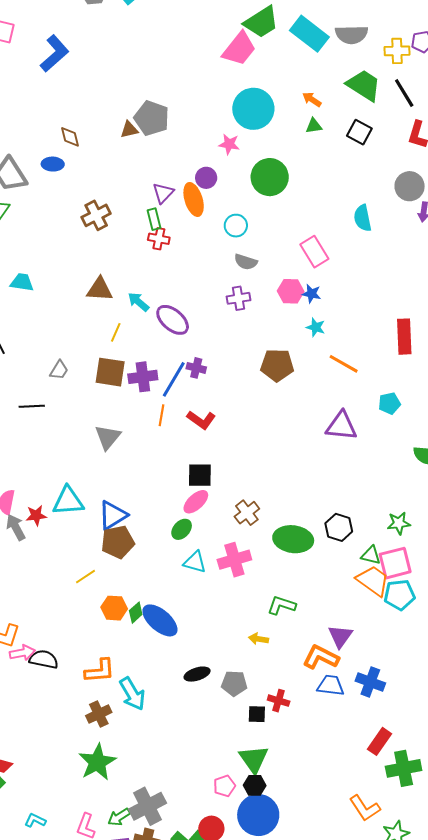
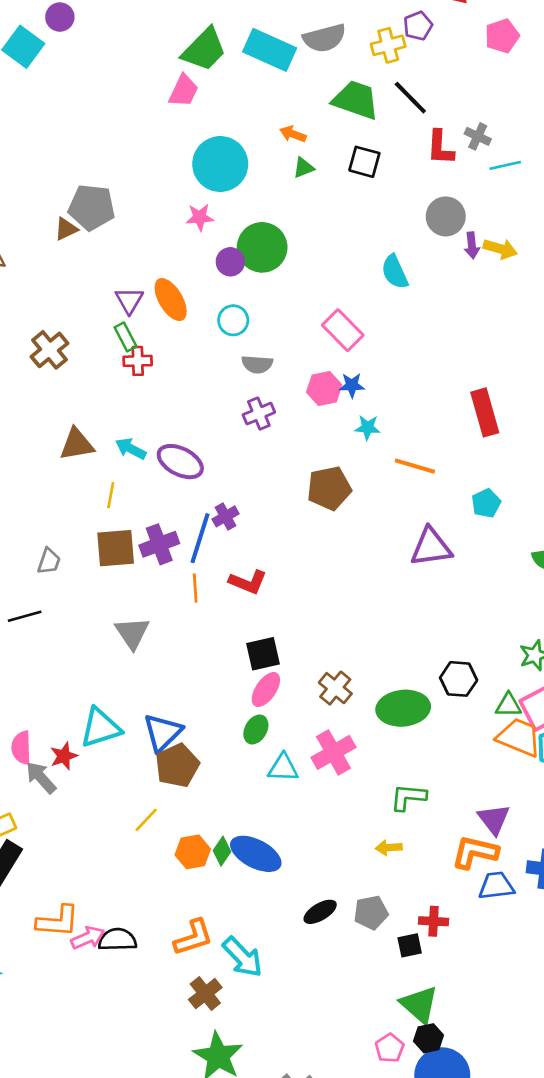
pink trapezoid: (239, 49) -> (184, 91), size x0.7
purple circle: (206, 178) -> (230, 262), moved
purple cross: (196, 368) -> (226, 516), turned -30

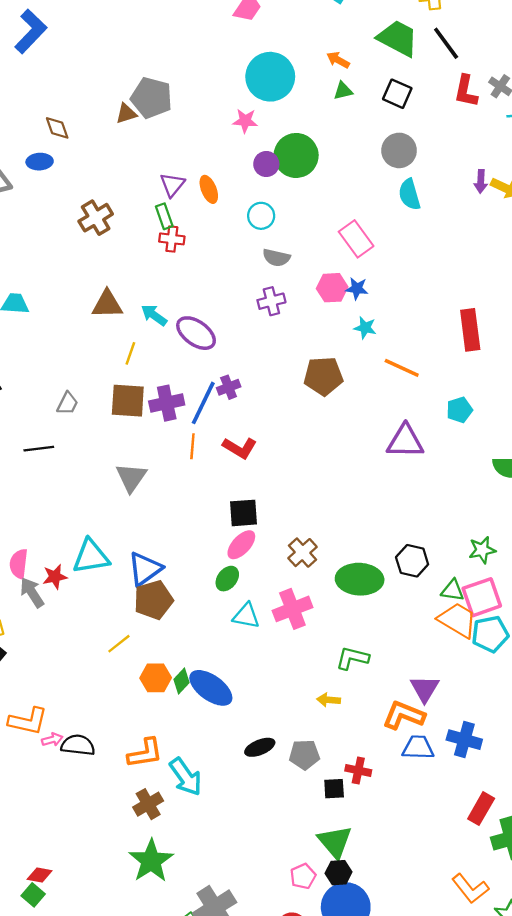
gray circle: (446, 216) -> (399, 150), moved
orange ellipse: (171, 300) -> (209, 189), size x0.7
pink arrow: (88, 938) -> (52, 740), size x0.7

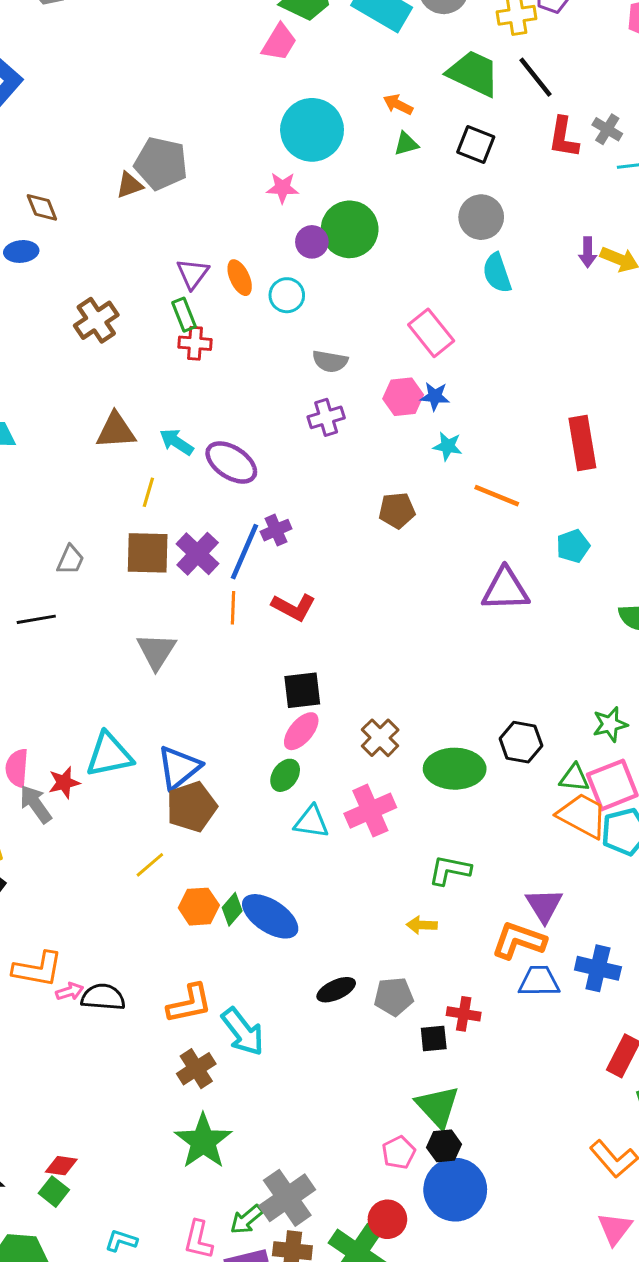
cyan circle: (261, 216) -> (287, 295), moved
brown pentagon: (323, 376) -> (397, 510), size x0.7
purple cross: (167, 403) -> (198, 554), turned -32

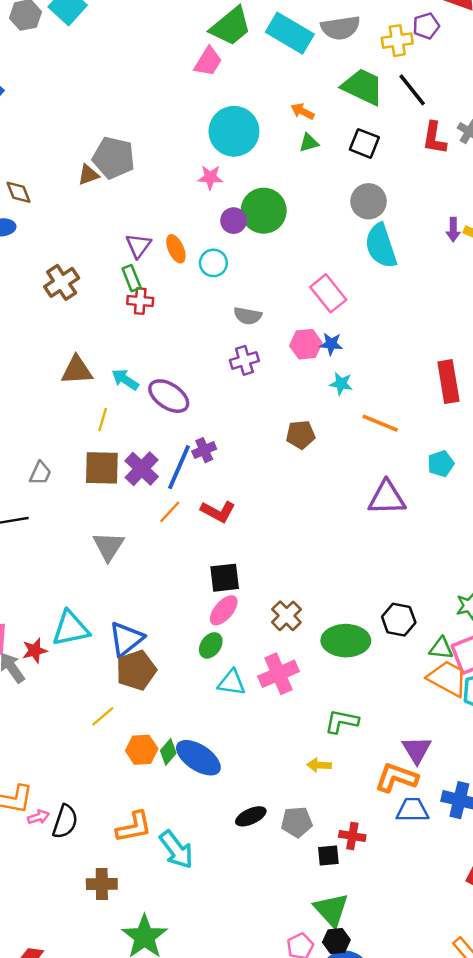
cyan semicircle: (497, 273) -> (381, 246), size x1.4
orange line: (233, 608) -> (170, 512), turned 40
black semicircle: (103, 997) -> (65, 822), turned 104
brown cross: (196, 1069) -> (102, 884), moved, turned 32

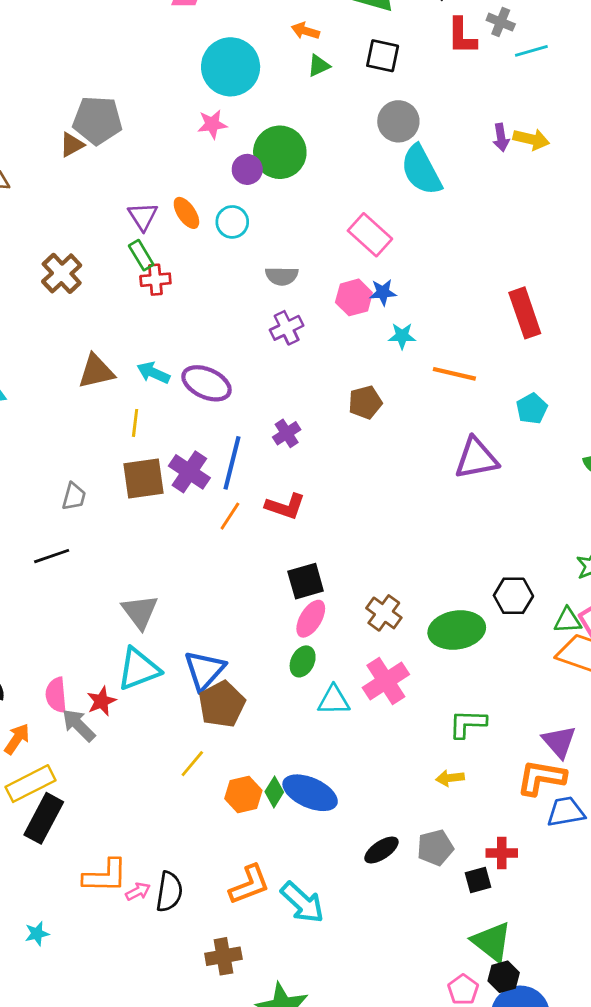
purple cross: (204, 450) -> (287, 433), moved
gray triangle: (109, 546) -> (140, 612), moved

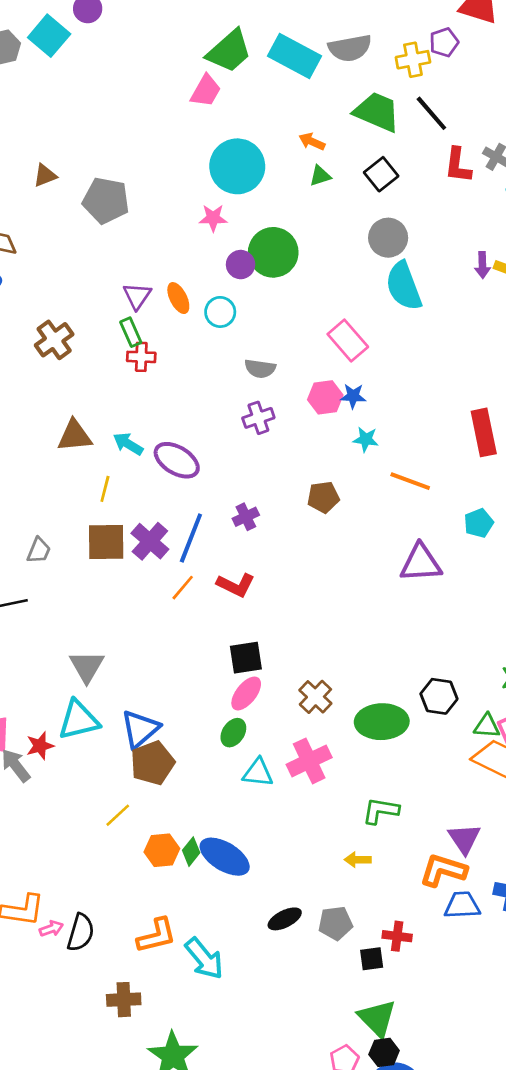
black square: (383, 56) -> (381, 174), turned 32
brown triangle: (72, 145) -> (45, 175), moved

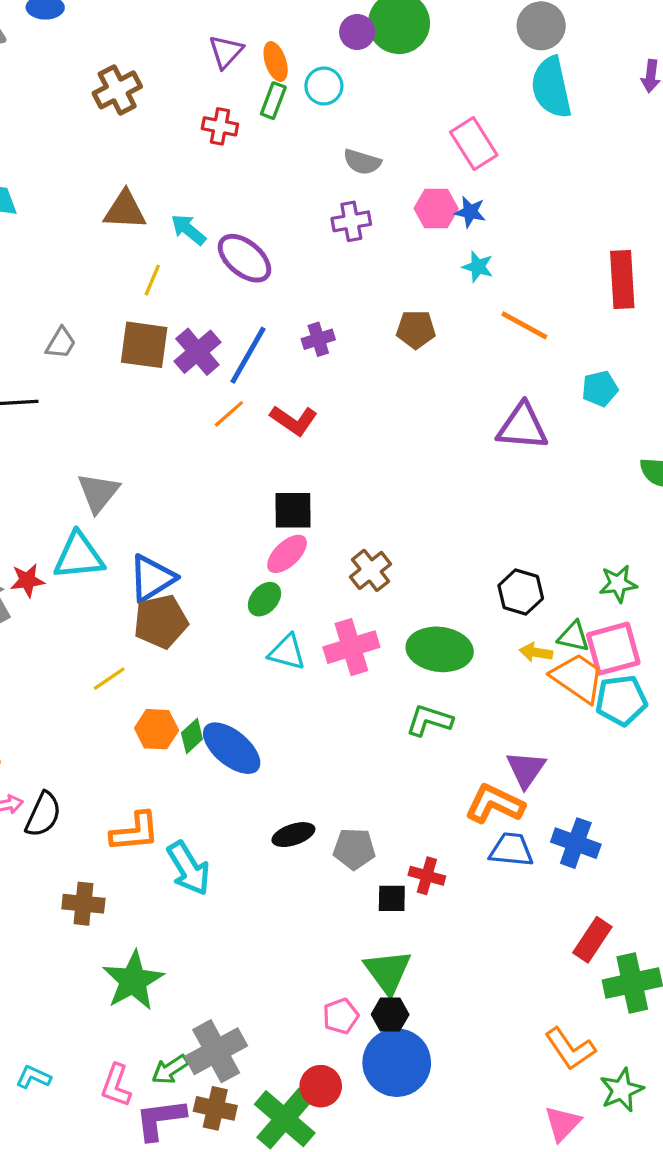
green rectangle: (131, 332) -> (273, 101), moved, turned 36
green ellipse: (382, 722) -> (440, 649), moved
yellow arrow: (358, 860) -> (536, 652), moved

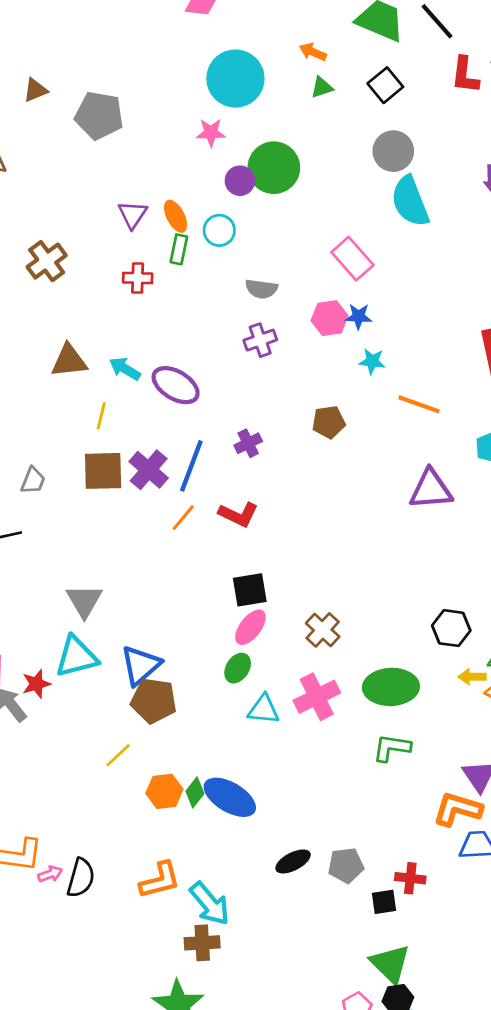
brown pentagon: (161, 622) -> (154, 701), turned 30
brown cross: (83, 904) -> (202, 943), moved

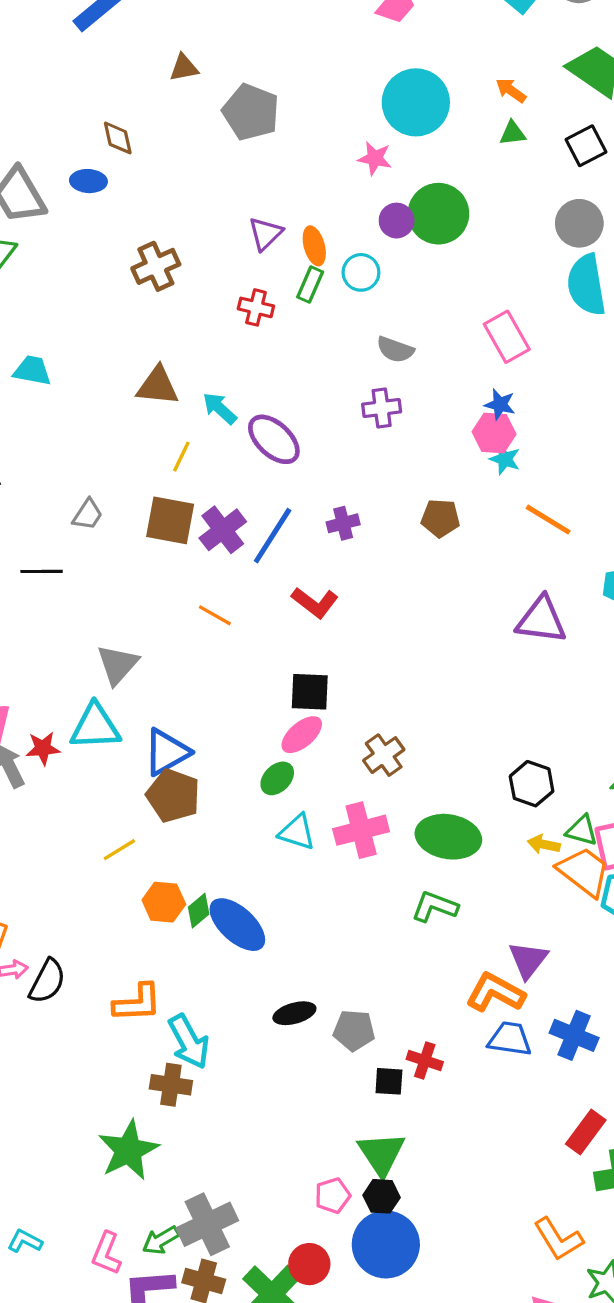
pink hexagon: (330, 318) -> (494, 433), moved
orange line: (183, 518) -> (215, 615), moved, turned 68

